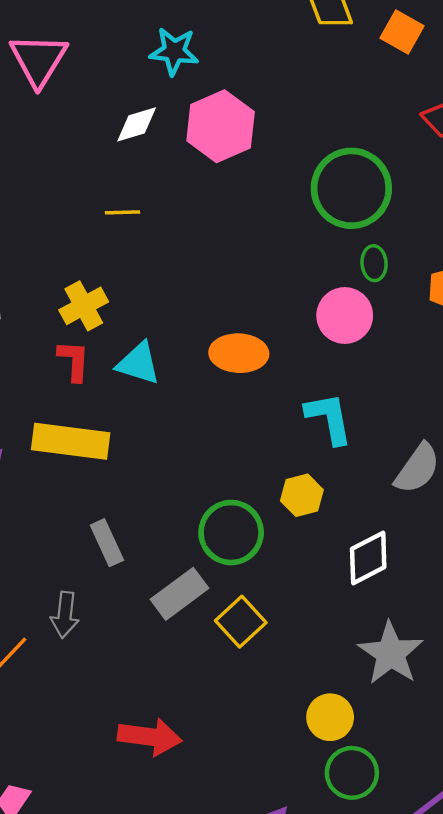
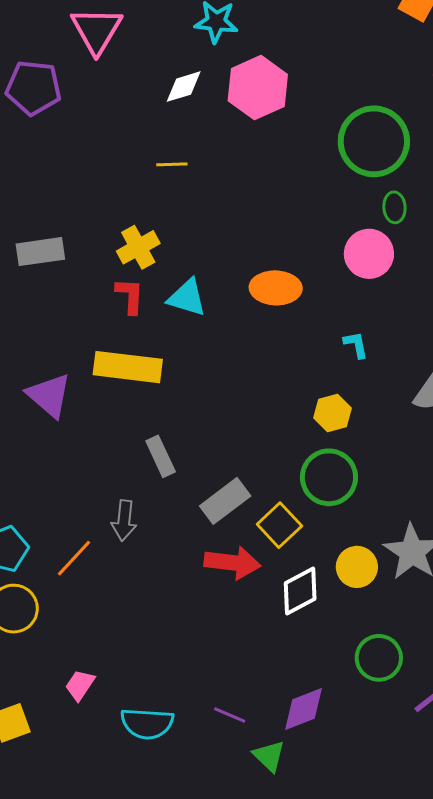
cyan L-shape: (329, 418) -> (356, 345), size x0.6
green circle: (231, 533) -> (329, 477), moved
white diamond: (368, 558) -> (300, 591), moved
yellow circle: (330, 717) -> (357, 567), moved
red arrow: (150, 737) -> (232, 563), moved

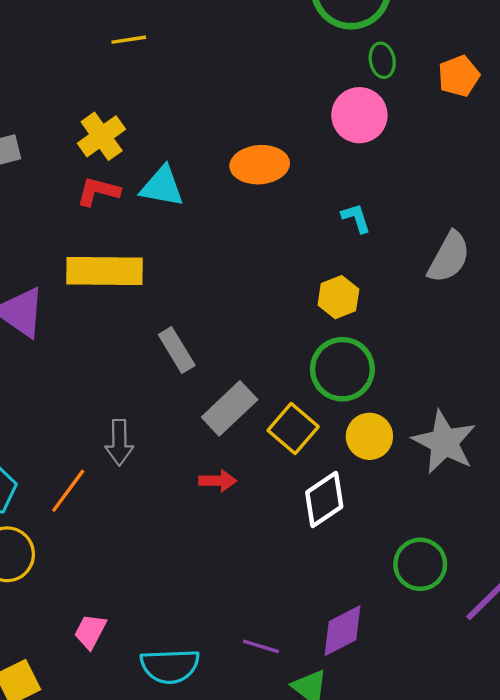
red L-shape: (130, 296) -> (98, 191), turned -72
gray rectangle: (161, 456) -> (177, 350), moved
red arrow: (232, 563) -> (218, 481), moved, size x0.6
yellow circle: (357, 567) -> (369, 436), moved

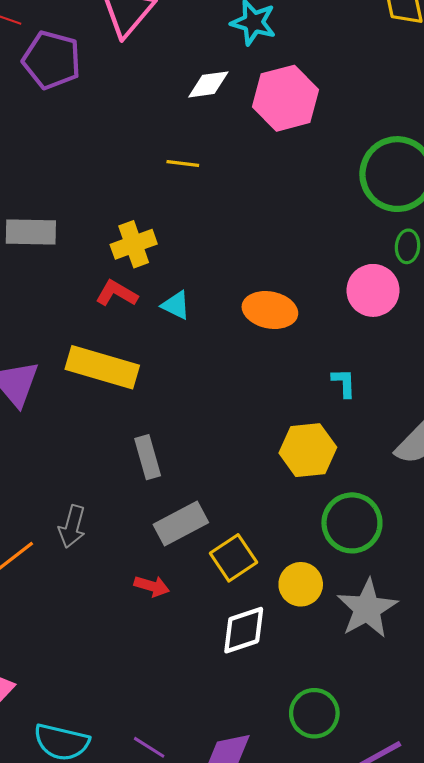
cyan triangle: (162, 186) -> (176, 305), size x0.7
yellow hexagon: (338, 297) -> (308, 450), size x1.4
green circle: (342, 369) -> (352, 523), moved

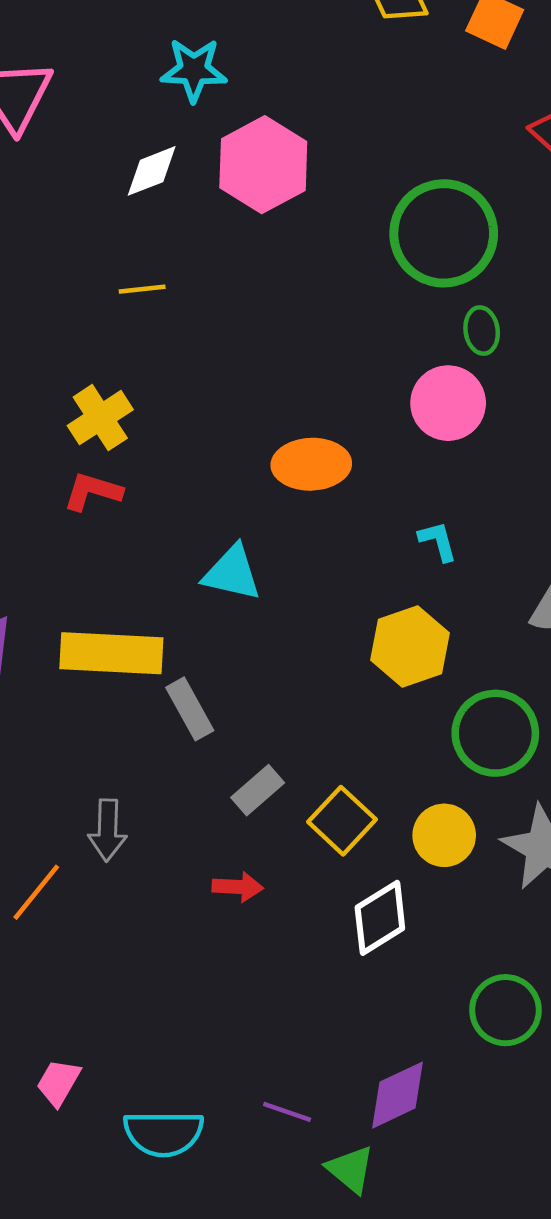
cyan triangle: (176, 305) -> (232, 573), moved, size x1.4
yellow rectangle: (102, 367) -> (111, 653), moved
gray rectangle: (181, 523) -> (258, 790), size x0.7

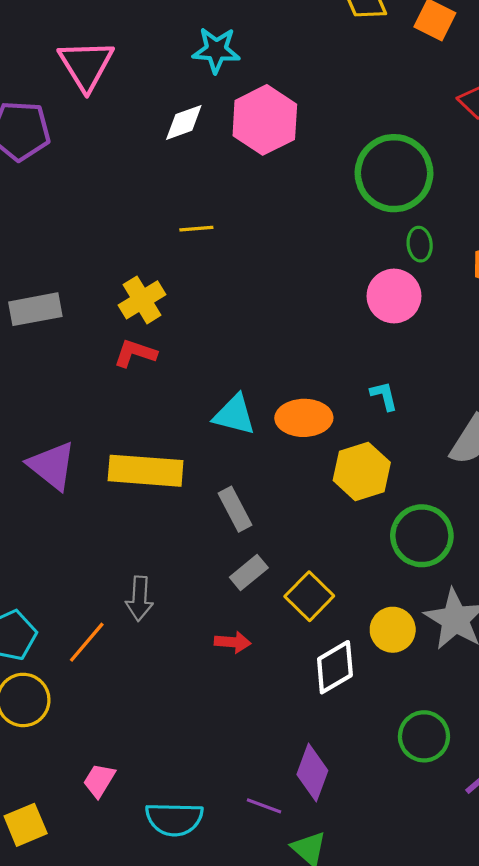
yellow line: (142, 289) -> (196, 229), moved
orange ellipse: (311, 464) -> (304, 418), moved
gray rectangle: (190, 709) -> (235, 509), moved
yellow circle: (444, 835) -> (393, 630), moved
purple diamond: (397, 1095) -> (312, 773), moved, turned -46

